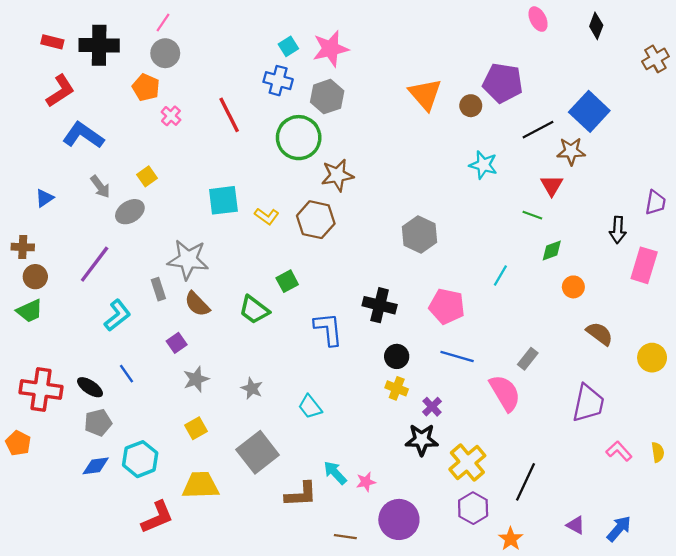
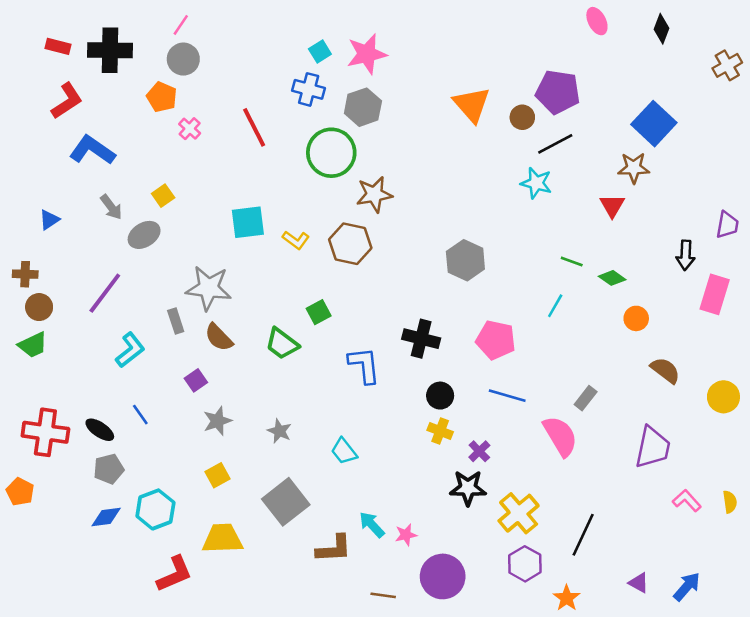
black line: (538, 130) -> (555, 144), moved
green line: (532, 215) -> (572, 261), moved
green diamond: (552, 250) -> (612, 278), turned 55

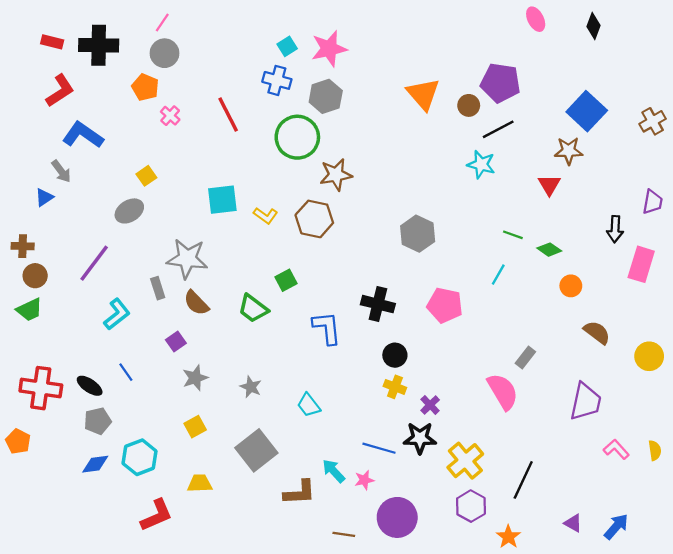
brown cross: (727, 65) -> (653, 121), moved
gray arrow: (111, 207) -> (61, 171), moved
blue line: (507, 396) -> (379, 448), moved
yellow trapezoid: (223, 539) -> (200, 483), size x0.7

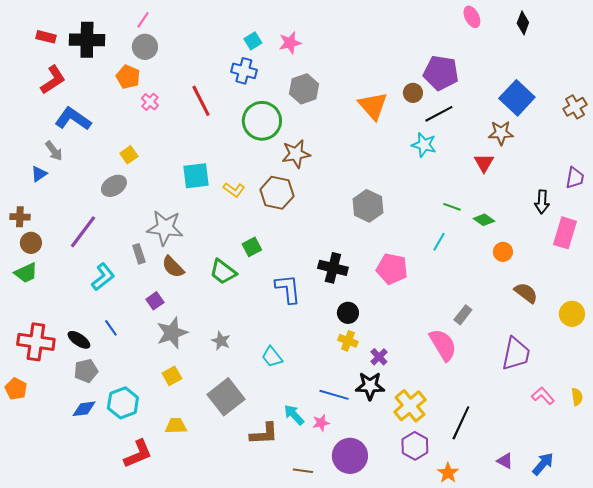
pink star: (329, 49) -> (290, 43), size x0.7
orange triangle: (423, 94) -> (373, 106), moved
gray hexagon: (326, 96) -> (304, 89), moved
gray star: (195, 378) -> (172, 333), size x1.4

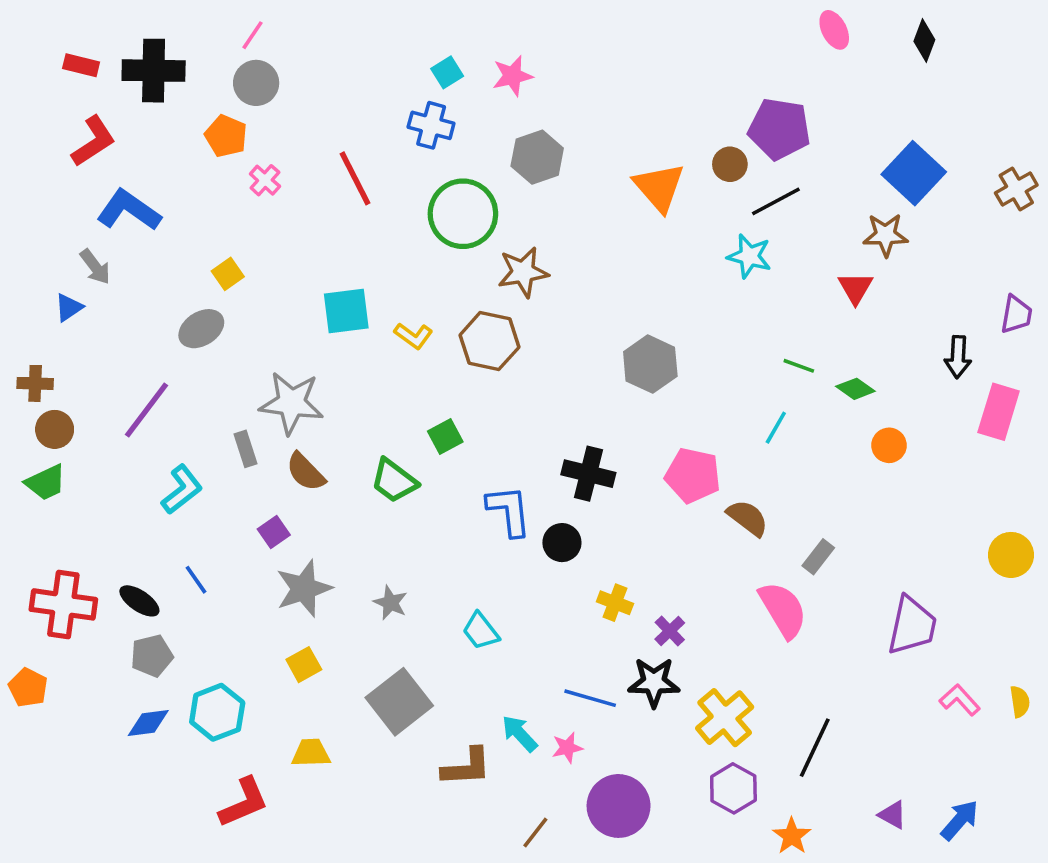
brown semicircle: (526, 293) -> (748, 518), moved
black circle: (348, 313) -> (562, 543), moved
brown line: (303, 471) -> (535, 833), turned -60

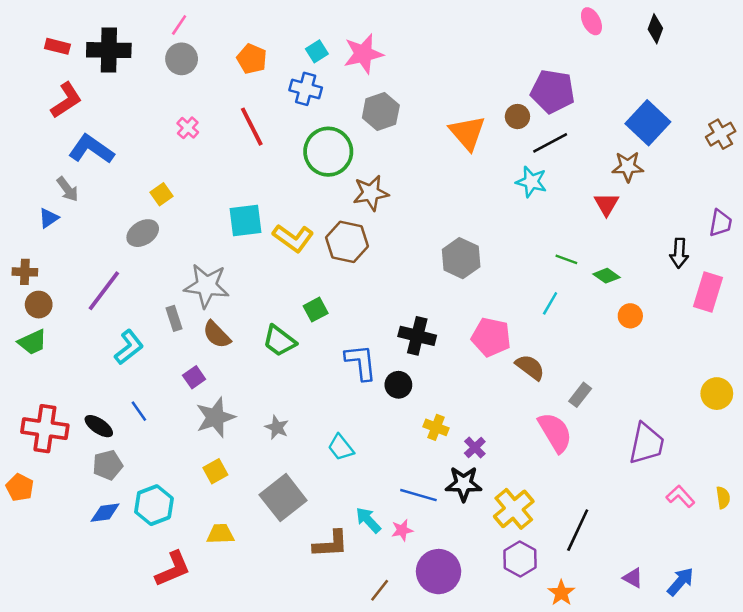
pink star: (512, 76) -> (363, 54), size x1.4
orange pentagon: (226, 136) -> (252, 59), moved
yellow L-shape: (413, 336) -> (293, 238), size x1.5

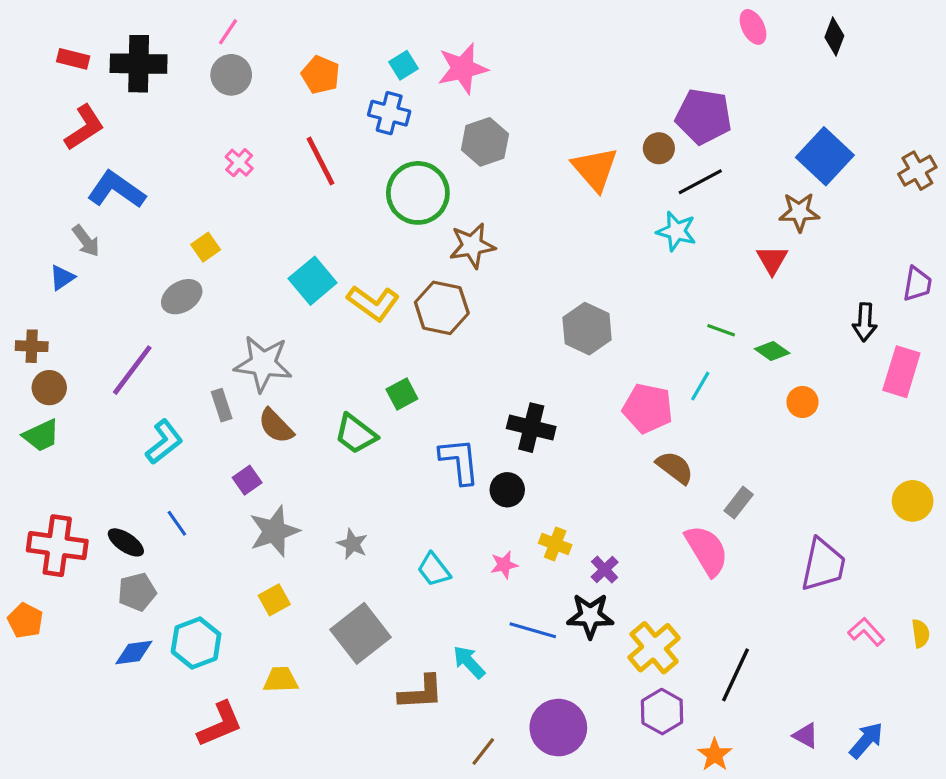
cyan square: (245, 221) -> (313, 281), turned -33
pink pentagon: (491, 337) -> (648, 408), moved
pink star: (402, 530) -> (504, 565), moved

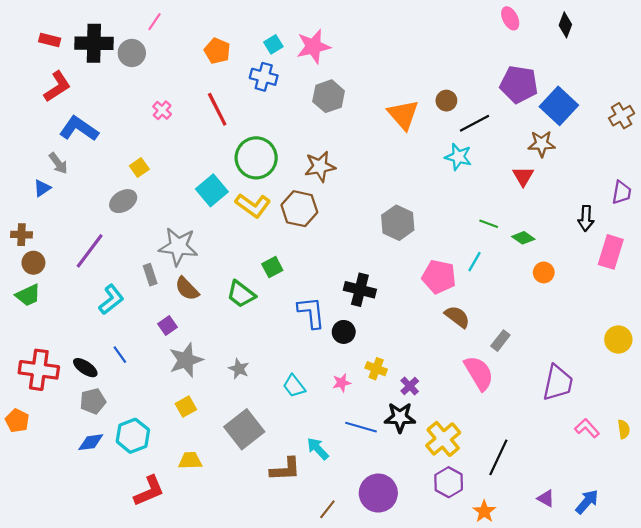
gray circle: (231, 75) -> (132, 53), moved
purple pentagon: (704, 116) -> (519, 84), moved
green circle: (418, 193) -> (256, 158), moved

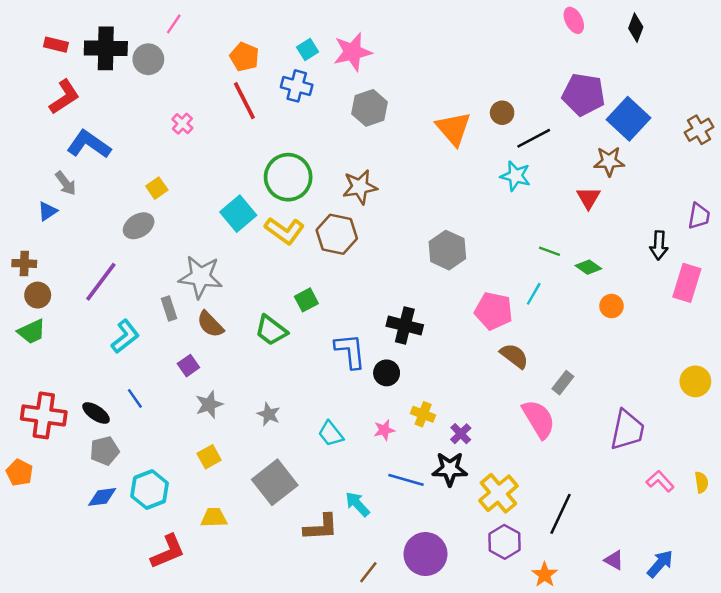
red line: (217, 109) -> (244, 101), moved
gray star: (186, 360) -> (209, 404), size x0.7

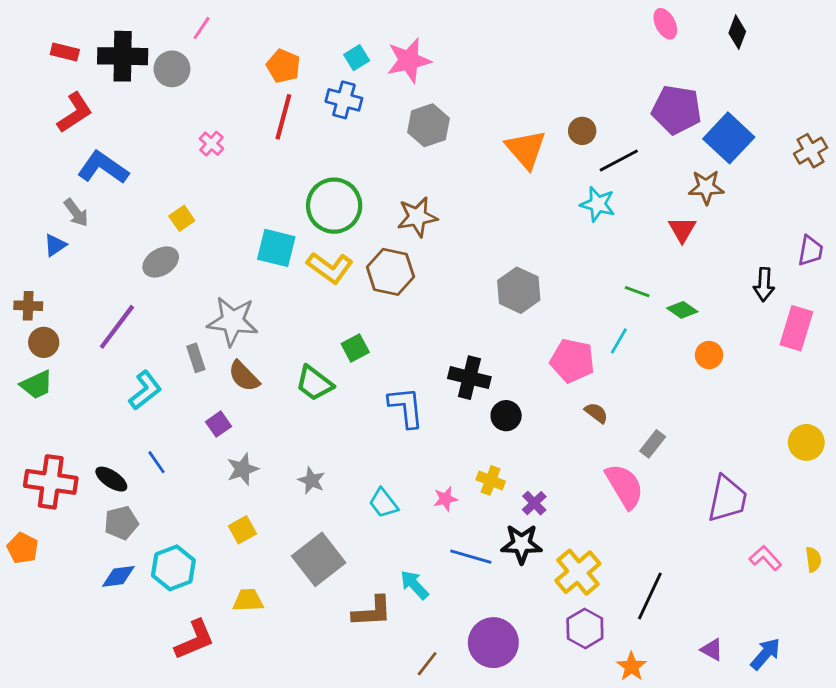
red line: (244, 101) -> (283, 117), turned 42
cyan square: (238, 214) -> (276, 248), turned -36
brown semicircle: (514, 356) -> (596, 413), size x0.7
black circle: (387, 373) -> (506, 416), moved

